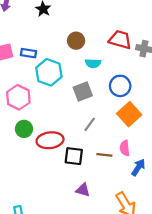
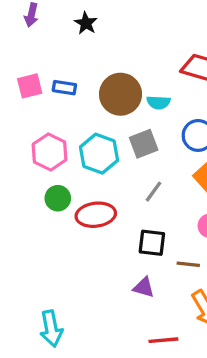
brown circle: (76, 41) -> (121, 94), moved, size x1.6
cyan hexagon: (49, 72) -> (99, 154), moved
brown line: (104, 155) -> (188, 264), moved
black square: (74, 156) -> (152, 243), moved

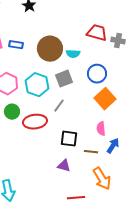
gray line: (154, 192) -> (59, 106), moved

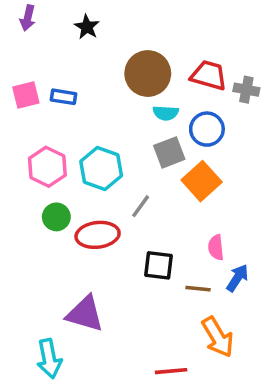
brown circle: (50, 49) -> (148, 73), moved
blue circle: (97, 74) -> (207, 129), moved
gray square: (64, 79) -> (169, 152), moved
orange square: (105, 99) -> (202, 181), moved
purple triangle: (64, 166) -> (85, 314), moved, size x1.6

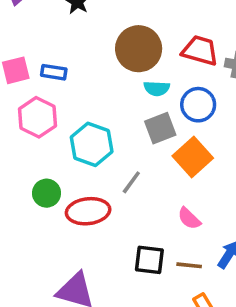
pink hexagon: (47, 167) -> (37, 117), moved
pink semicircle: (216, 247) -> (189, 218), moved, turned -40
black square: (159, 265) -> (149, 260), moved

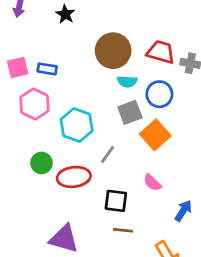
black square: (149, 260) -> (116, 201), moved
brown line: (189, 265) -> (123, 230), moved

